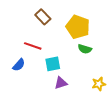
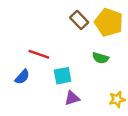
brown rectangle: (43, 17) -> (79, 20), moved
yellow pentagon: (78, 27) -> (109, 22), moved

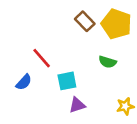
red line: (39, 54) -> (42, 58), turned 30

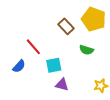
brown rectangle: (85, 21) -> (66, 26), moved
purple triangle: (77, 105) -> (62, 85), turned 32

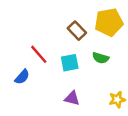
yellow pentagon: (94, 19) -> (109, 22), turned -30
cyan square: (54, 65) -> (70, 63), moved

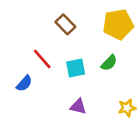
brown rectangle: (77, 31) -> (65, 24), moved
green semicircle: (101, 58) -> (109, 63), turned -63

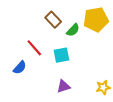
green semicircle: (109, 63) -> (73, 30), moved
purple triangle: (78, 107) -> (64, 86), turned -32

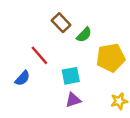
yellow pentagon: (96, 20) -> (111, 58), moved
cyan square: (61, 55) -> (71, 76), moved

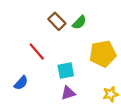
green semicircle: (84, 35) -> (79, 22), moved
blue semicircle: (22, 78) -> (21, 83), moved

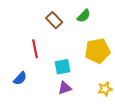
green semicircle: (79, 22) -> (84, 16), moved
red line: (37, 52) -> (35, 49), turned 30

